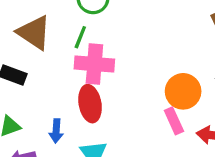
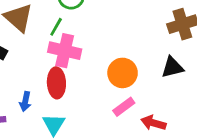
orange circle: (183, 91) -> (123, 73), moved
pink rectangle: (174, 121) -> (124, 107), turned 70

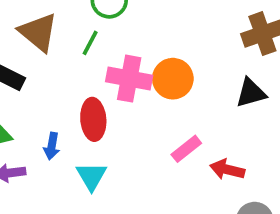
pink cross: (65, 51) -> (129, 79), moved
orange circle: (123, 73) -> (173, 79), moved

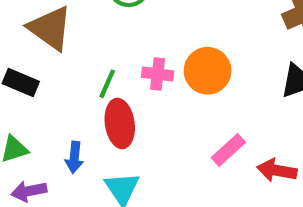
green line: (90, 43) -> (107, 84), moved
pink cross: (129, 79) -> (158, 74), size x0.6

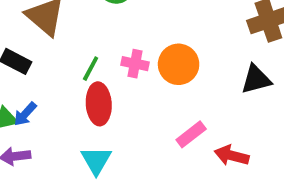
blue arrow: (74, 157) -> (25, 114), moved, turned 32

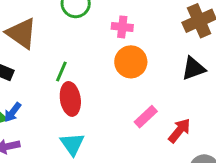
pink cross: (135, 64) -> (122, 27), moved
red arrow: (232, 156) -> (179, 131), turned 120

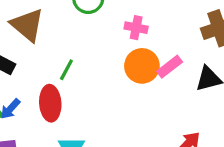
red ellipse: (70, 99) -> (50, 103), moved
pink rectangle: (146, 117) -> (170, 67), moved

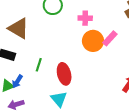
green line: (66, 70) -> (39, 65), moved
red ellipse: (50, 103) -> (64, 74), moved

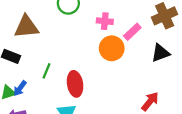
brown triangle: (19, 28) -> (26, 27), turned -40
pink rectangle: (110, 38) -> (132, 32), moved

